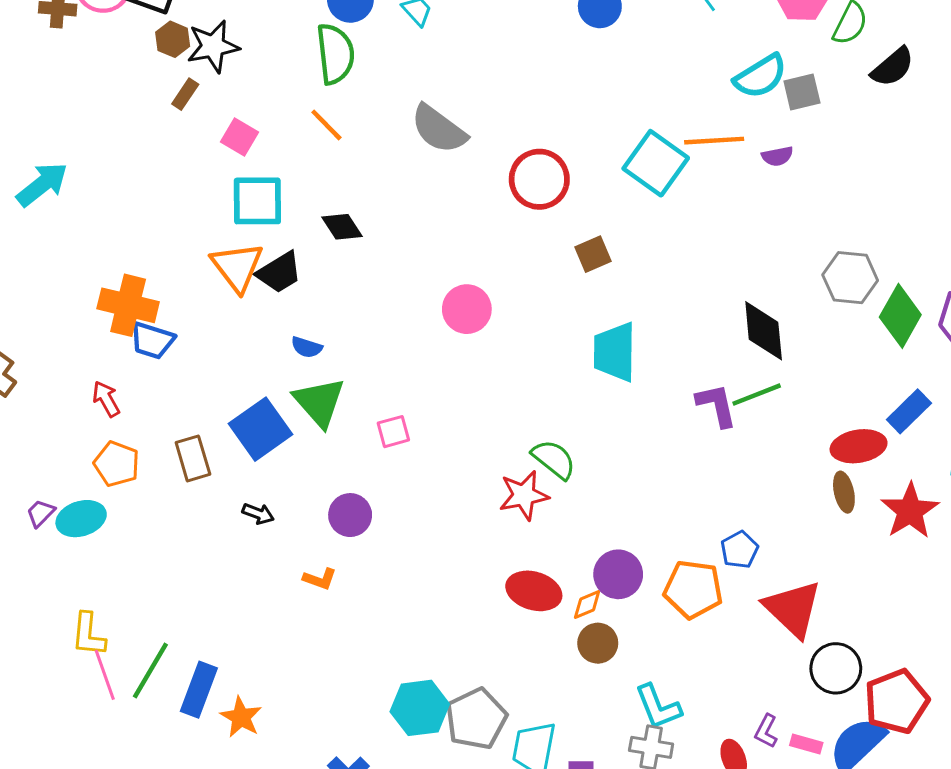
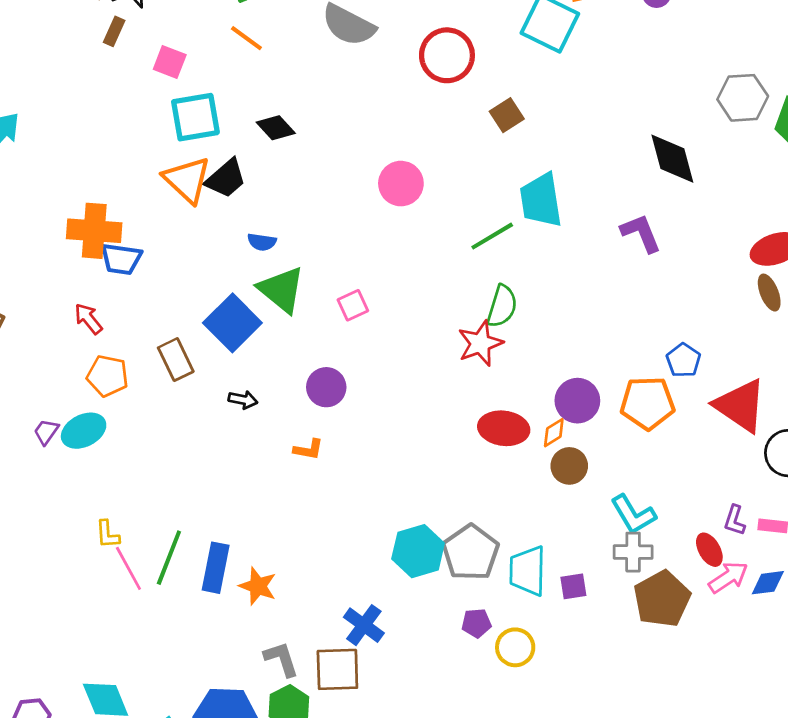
green line: (757, 395) -> (492, 236), moved
green semicircle: (554, 459) -> (502, 306), turned 78
yellow L-shape: (88, 634) -> (108, 534), size x0.7

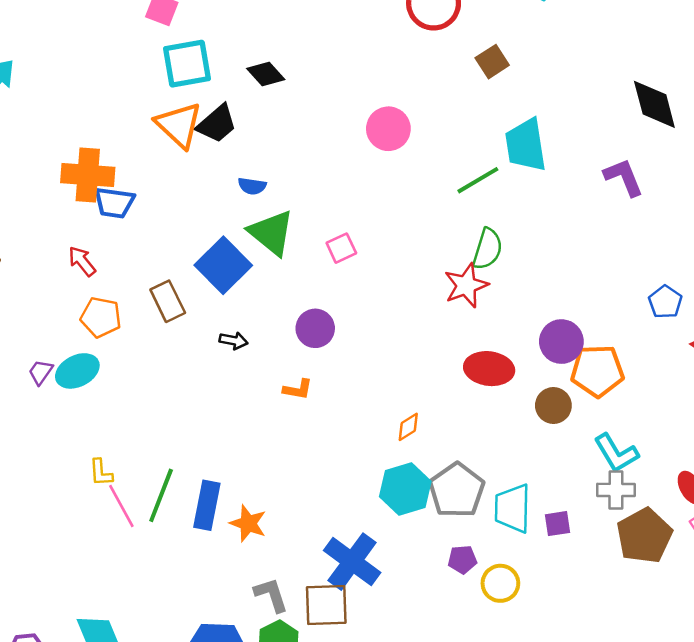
orange pentagon: (647, 403) -> (597, 371), moved
orange diamond: (554, 433) -> (408, 427), moved
blue cross: (364, 625) -> (352, 562), size x1.4

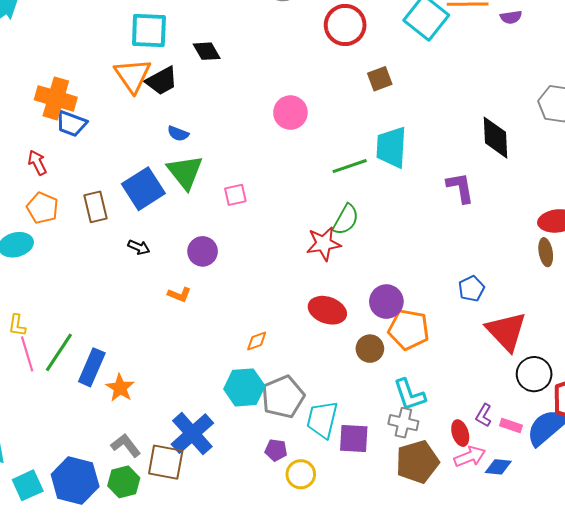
purple square: (557, 524) -> (354, 438), size x1.5
gray L-shape: (271, 595) -> (126, 445), turned -32

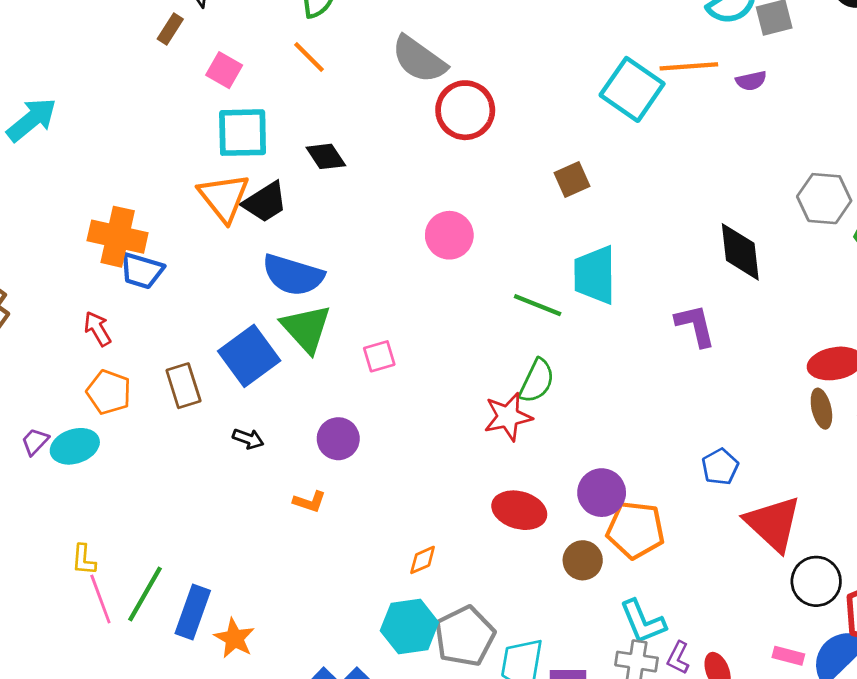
red circle: (345, 25) -> (465, 110), moved
blue semicircle: (178, 134) -> (293, 275), size x2.0
green line: (350, 166) -> (538, 305), turned 44
purple L-shape: (484, 415) -> (678, 658), moved

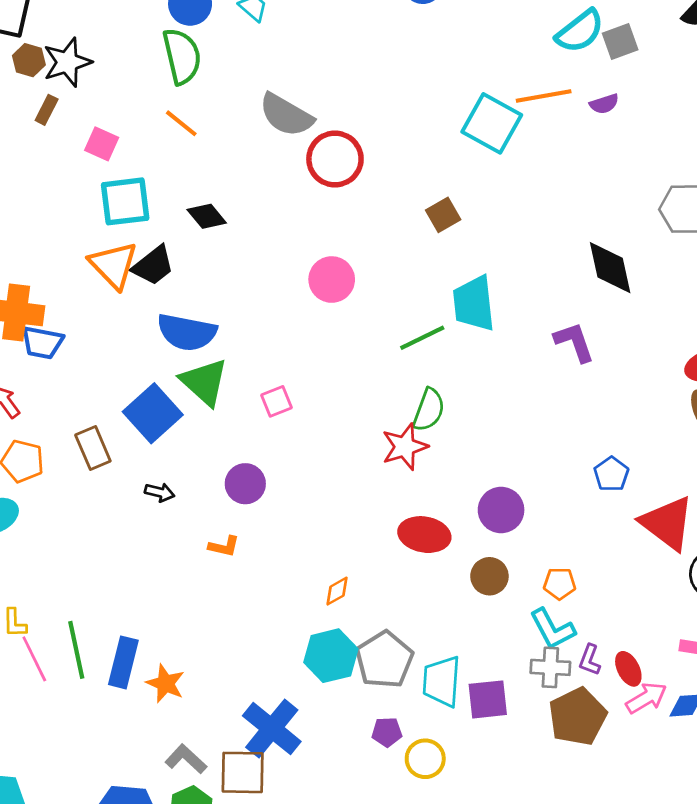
green line: (538, 305) -> (422, 338), turned -42
orange pentagon: (636, 530) -> (560, 584), moved, size x0.6
green line: (145, 594) -> (76, 650), turned -36

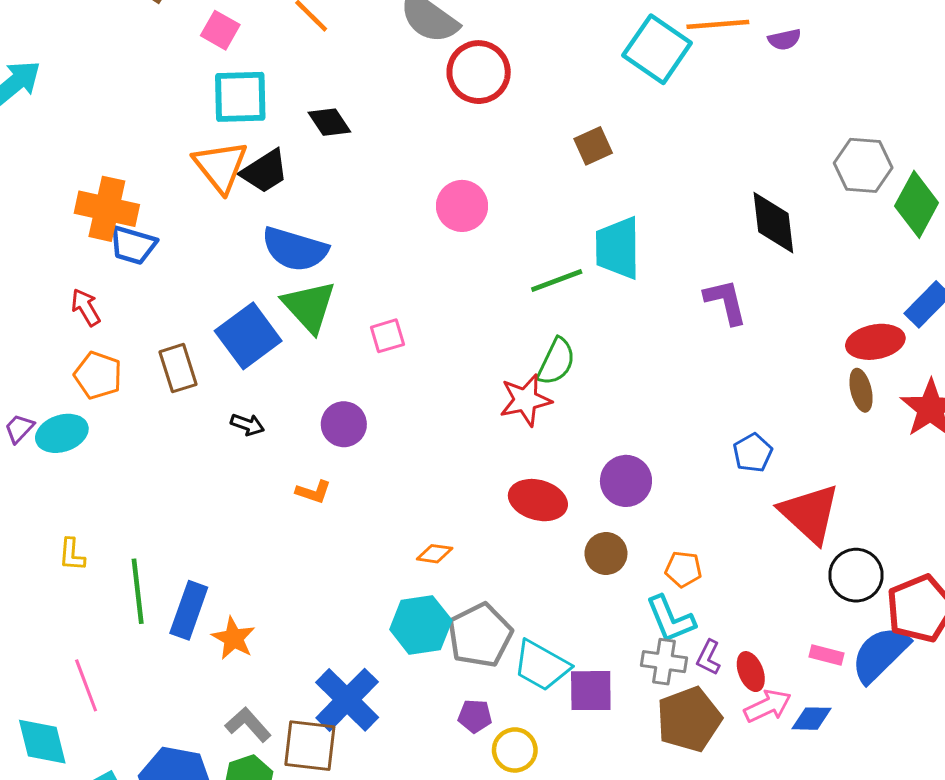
orange diamond: (337, 591) -> (435, 554), turned 32
pink line: (34, 659) -> (86, 685), moved
cyan trapezoid: (442, 681) -> (541, 665), turned -70

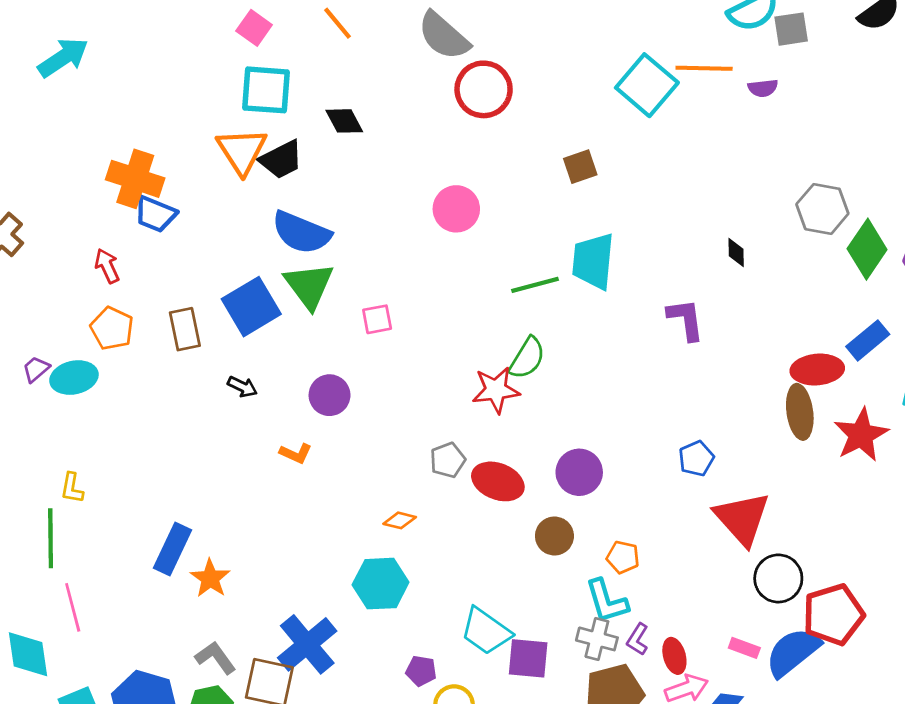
black diamond: (773, 223) -> (736, 252), size x0.5
brown ellipse: (861, 390) -> (800, 412), size x1.4
green line: (138, 591) -> (51, 538), moved
gray pentagon: (480, 635) -> (448, 460), moved, size x0.6

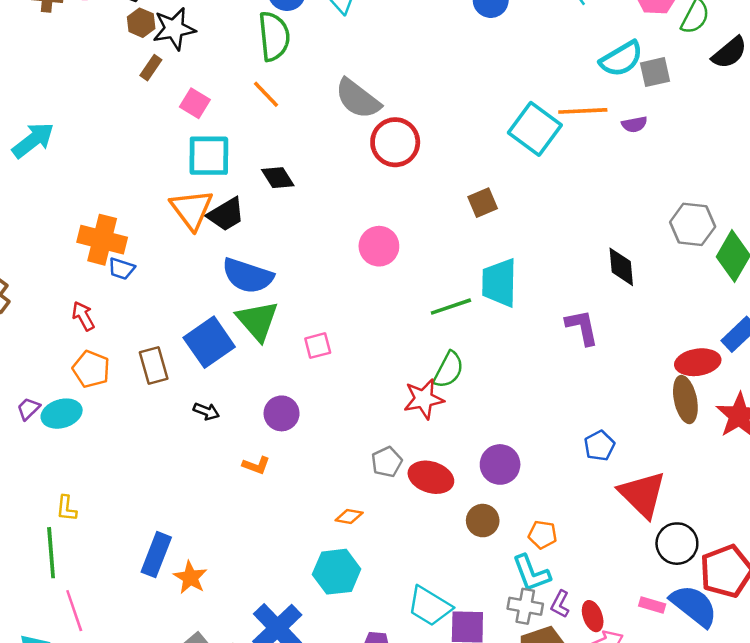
blue trapezoid: (155, 214) -> (121, 269), size x0.7
black diamond: (736, 252) -> (621, 267), size x1.6
blue semicircle: (793, 652) -> (694, 606), turned 81

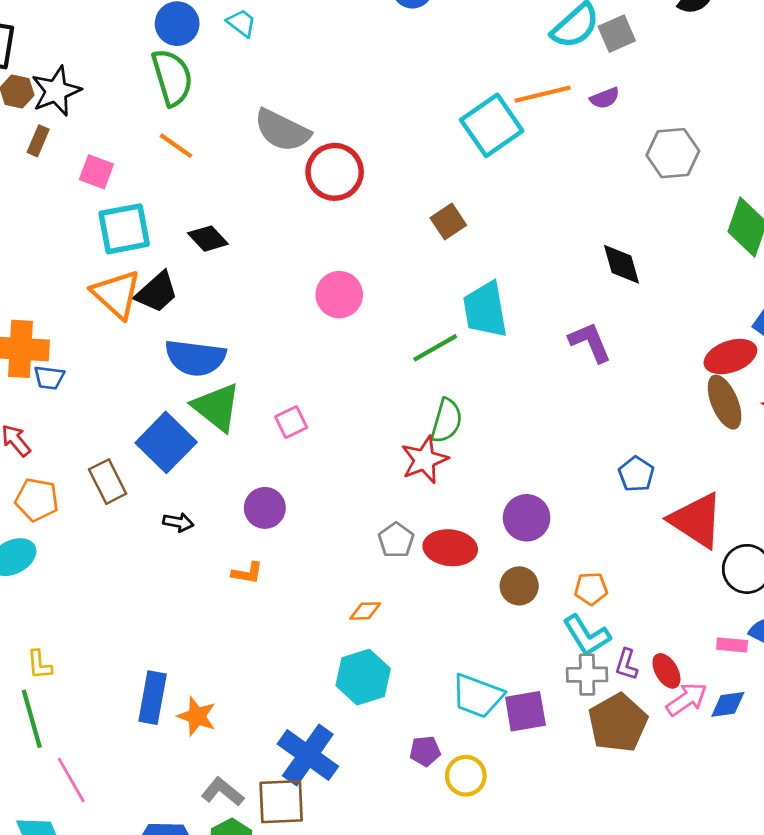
cyan square: (535, 129) -> (492, 125), turned 30
gray hexagon: (693, 224) -> (673, 153), moved

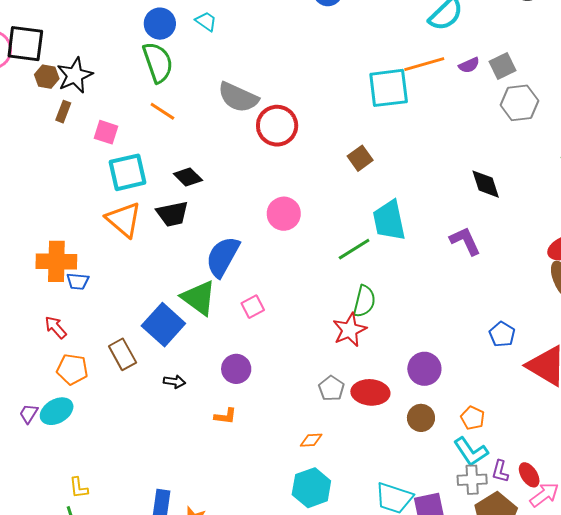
gray square: (617, 34) -> (503, 66), moved
cyan square: (492, 125) -> (389, 88), turned 30
black trapezoid: (157, 292) -> (172, 214), moved, turned 32
blue semicircle: (195, 358) -> (223, 257), moved, turned 114
orange pentagon: (591, 589) -> (473, 418), turned 30

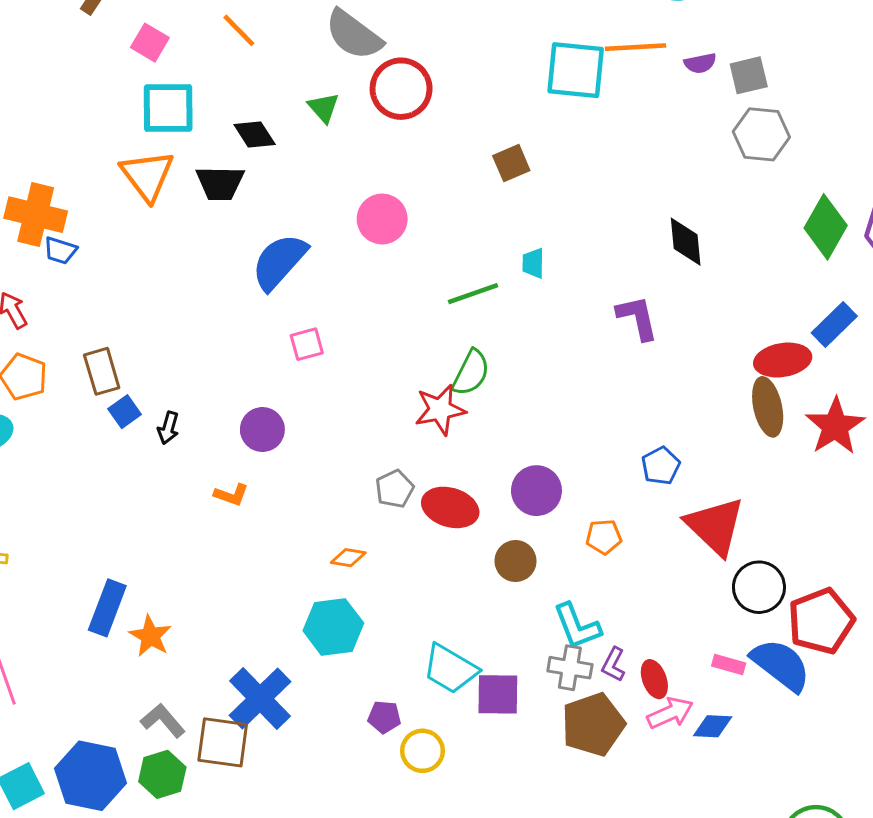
cyan trapezoid: (389, 220) -> (533, 263), size x0.5
green triangle: (199, 298) -> (324, 108), moved, size x0.6
blue square: (163, 325) -> (125, 412), moved, size x0.5
black arrow: (174, 382) -> (168, 428), turned 85
orange pentagon: (473, 418) -> (604, 537), moved, turned 30

